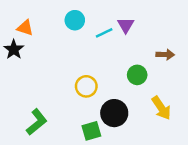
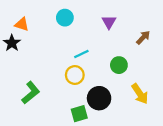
cyan line: (104, 33) -> (81, 54), moved
brown arrow: (165, 55) -> (143, 38), moved, turned -48
green L-shape: (37, 122) -> (31, 93), moved

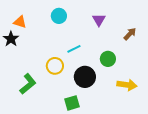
yellow circle: (75, 75) -> (55, 66), moved
yellow arrow: (140, 94) -> (127, 85), turned -48
black circle: (99, 98) -> (85, 77), moved

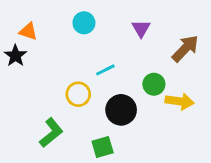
brown arrow: (130, 34) -> (185, 48), size x1.5
green L-shape: (28, 84) -> (51, 133), moved
yellow arrow: (127, 85) -> (180, 101), moved

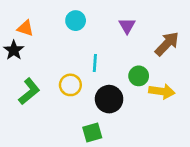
cyan line: (105, 70) -> (95, 63), turned -60
green L-shape: (51, 133) -> (29, 91), moved

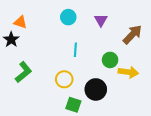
cyan circle: (76, 21) -> (68, 17), moved
yellow circle: (70, 85) -> (64, 79), moved
black circle: (109, 99) -> (96, 89), moved
green square: (92, 133) -> (73, 105), turned 35

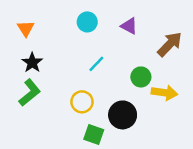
purple triangle: (101, 20) -> (129, 26), turned -32
orange triangle: (20, 22) -> (26, 29), turned 40
black star: (11, 40) -> (32, 63), moved
cyan line: (75, 50) -> (96, 64), turned 40

